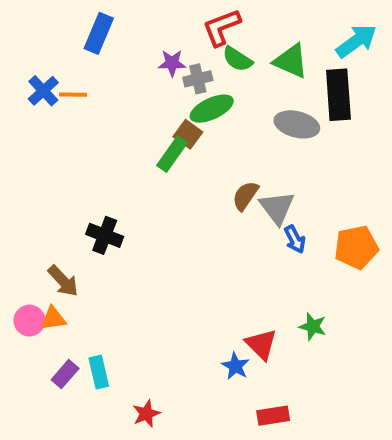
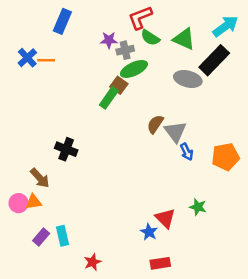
black rectangle: (338, 95) -> (214, 60), turned 48
red rectangle: (273, 416) -> (160, 263), moved

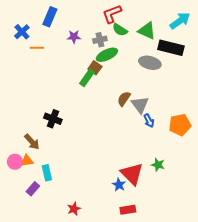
purple star: (109, 40) -> (74, 37), moved
blue cross: (27, 58) -> (22, 32), moved
black rectangle: (214, 60) -> (171, 48), turned 60
red triangle: (165, 218) -> (132, 174), size x1.4
cyan rectangle: (62, 236) -> (47, 173), moved

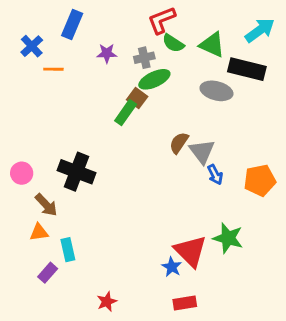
black cross: (53, 119) -> (76, 172), size x1.4
pink circle: (15, 162) -> (22, 173), moved
green star: (158, 165) -> (228, 238), size x1.5

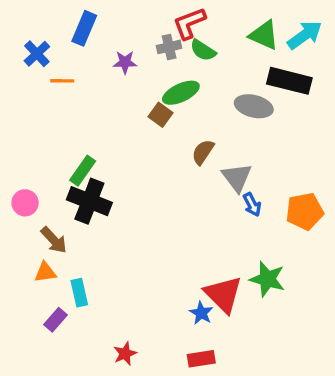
green triangle: (212, 45) -> (264, 35), moved
gray cross: (144, 58) -> (169, 47), moved
green rectangle: (126, 113) -> (83, 171), moved
brown semicircle: (179, 143) -> (203, 152), moved
red rectangle: (185, 303) -> (201, 359), moved

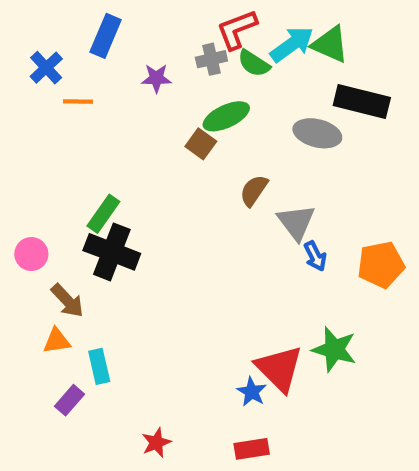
cyan arrow: (305, 35) -> (292, 44), moved

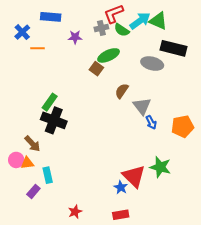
blue rectangle: (106, 36) -> (51, 17), turned 72
pink circle: (31, 254) -> (16, 160), moved

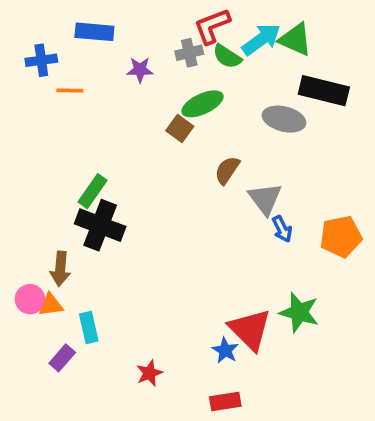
blue cross: (22, 32) -> (41, 60), turned 35
brown arrow: (32, 144) -> (60, 269), turned 48
red star: (75, 212) -> (149, 373), moved

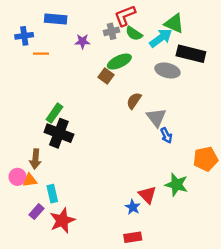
cyan arrow: (261, 39) -> (161, 38), moved
orange pentagon: (341, 237) -> (206, 159), moved
red triangle: (250, 329) -> (147, 195), size x0.7
red star: (149, 373) -> (62, 220), moved, size x1.6

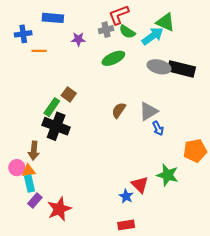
black rectangle: (191, 54) -> (181, 69), moved
brown square: (106, 76) -> (69, 94), moved
brown semicircle: (134, 101) -> (119, 110), moved
gray triangle: (156, 118) -> (148, 111), turned 36
cyan rectangle: (52, 194) -> (30, 184), moved

